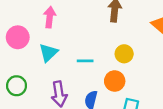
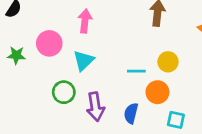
cyan line: (85, 61) -> (136, 71), moved
green circle: (17, 86) -> (64, 92), moved

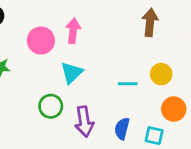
pink circle: (49, 43) -> (41, 41), moved
orange circle: (157, 92) -> (174, 109), moved
cyan square: (176, 120) -> (154, 136), moved

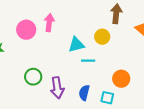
brown arrow: (150, 22) -> (116, 14), moved
cyan triangle: (72, 73) -> (76, 45), moved, turned 30
yellow circle: (161, 74) -> (102, 37), moved

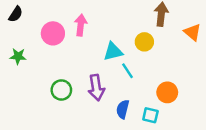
cyan line: (88, 61) -> (128, 71), turned 56
purple arrow: (57, 88) -> (96, 88), moved

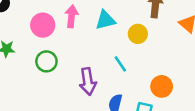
cyan triangle: (113, 51) -> (105, 20), moved
green circle: (61, 90) -> (46, 61), moved

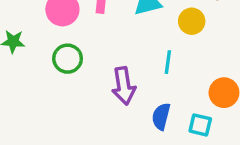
cyan line: (120, 64) -> (168, 62), turned 42

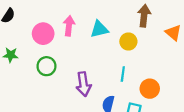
cyan line: (168, 62) -> (123, 74), moved

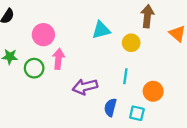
pink arrow: (69, 26) -> (58, 59), moved
green circle: (46, 66) -> (34, 68), moved
purple arrow: (84, 84) -> (85, 87), turned 85

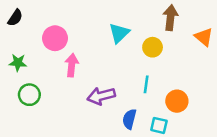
cyan triangle: (101, 30) -> (119, 33), turned -30
green circle: (34, 68) -> (29, 95), moved

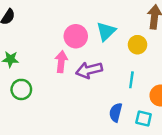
pink circle: (55, 38) -> (76, 36), moved
purple arrow: (101, 96) -> (89, 70), moved

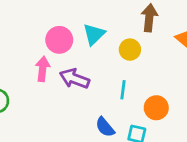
purple arrow: (89, 70) -> (74, 79), turned 35
blue semicircle: (116, 112) -> (105, 127), turned -54

